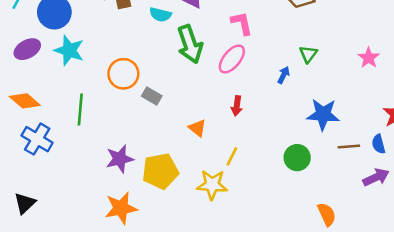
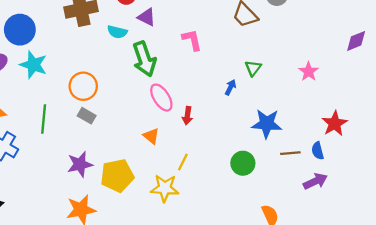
pink ellipse: (232, 59) -> (161, 98), moved, turned -72
gray rectangle: (152, 96) -> (87, 116), moved

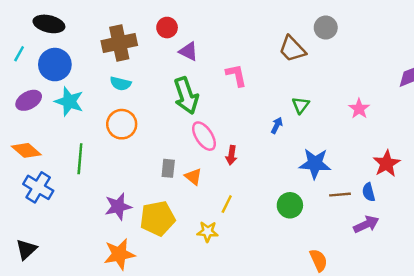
cyan semicircle: (117, 32) -> (120, 84), moved
gray rectangle: (87, 116) -> (168, 168), moved, turned 66
yellow star: (165, 188) -> (208, 232), size x0.7

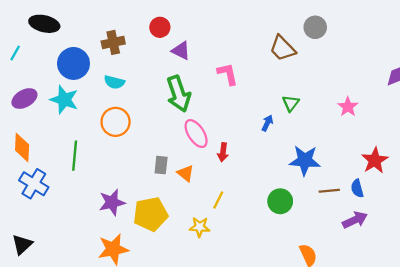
brown cross: (119, 43) -> (113, 42), size x0.7
blue circle: (55, 65) -> (73, 63), moved
orange diamond: (26, 150) -> (22, 148), turned 52

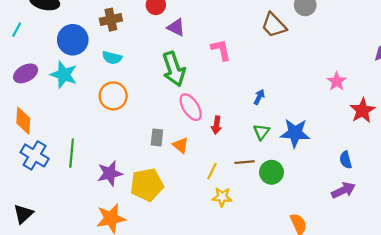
green triangle: (291, 103) -> (261, 132), moved
green line: (75, 156) -> (72, 153), moved
red star: (375, 160) -> (362, 111), moved
brown line: (329, 191) -> (245, 162), moved
yellow star: (200, 227) -> (222, 197), moved

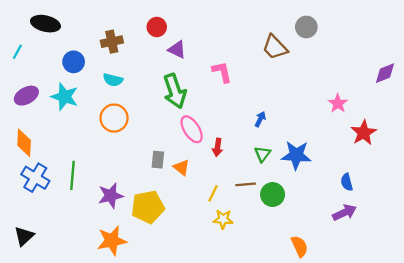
blue circle: (73, 40) -> (74, 62), size x0.7

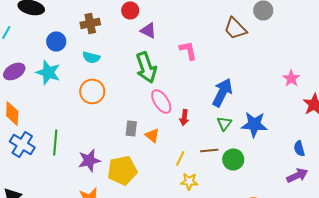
blue arrow: (260, 119) -> (222, 92), size x2.0

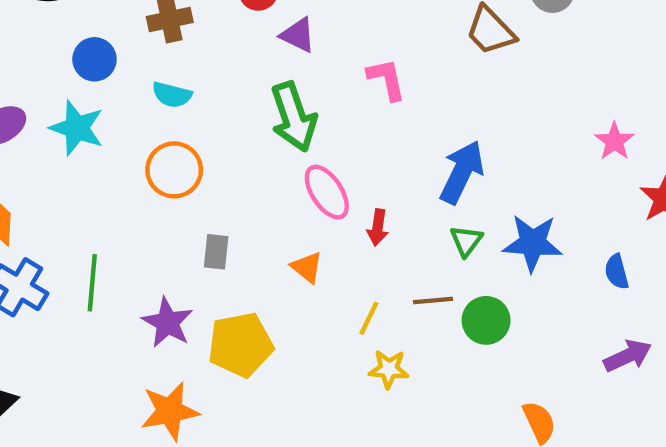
gray rectangle: (131, 128) -> (216, 252), moved
blue semicircle: (299, 148) -> (617, 272), moved
purple star: (89, 160) -> (167, 323), turned -30

